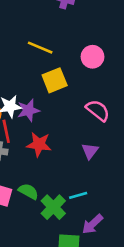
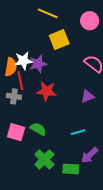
purple triangle: (90, 151) -> (88, 96), turned 32
green cross: (53, 207) -> (44, 159), moved

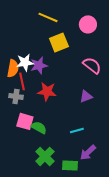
pink square: (16, 132) -> (25, 121), moved

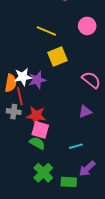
pink circle: (88, 24) -> (87, 26), moved
red star: (47, 91) -> (36, 116), moved
pink square: (25, 121) -> (40, 130), moved

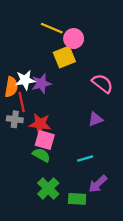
pink circle: (87, 26) -> (74, 39), moved

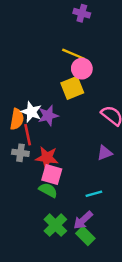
yellow line: (52, 28) -> (73, 54), moved
white star: (25, 80) -> (31, 112), turned 30
purple arrow: (98, 184) -> (83, 220), moved
green rectangle: (77, 199) -> (85, 236), turned 42

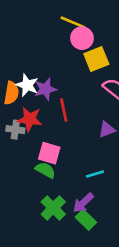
yellow square: (72, 88) -> (96, 59), moved
red line: (28, 135) -> (64, 110), moved
red star: (47, 158) -> (30, 119), moved

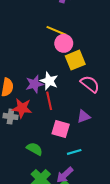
white star: (27, 85) -> (49, 81), moved
pink square: (49, 153) -> (61, 129), moved

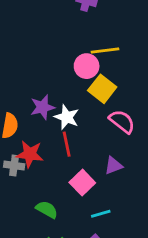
yellow line: (56, 31) -> (105, 50), moved, turned -30
yellow square: (75, 60) -> (102, 89), turned -30
purple star: (35, 84) -> (43, 107), moved
pink square: (61, 129) -> (82, 183), turned 30

